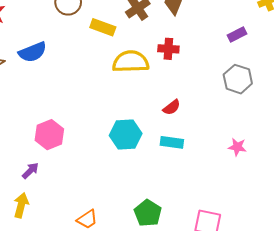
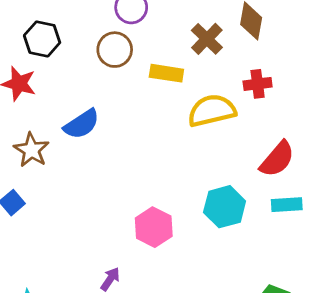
red semicircle: (172, 107) -> (277, 159), size x1.6
pink hexagon: (49, 135) -> (154, 227), moved

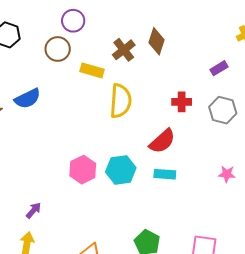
red cross: (258, 84) -> (182, 102), moved
yellow semicircle: (212, 111) -> (121, 101), turned 100
pink hexagon: (154, 227) -> (83, 170), moved

